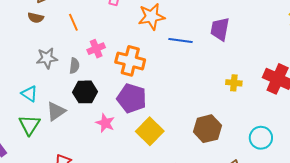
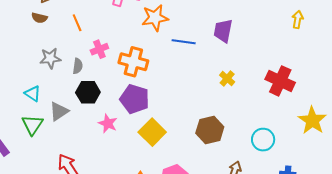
yellow cross: (234, 83) -> (227, 78), moved, turned 35

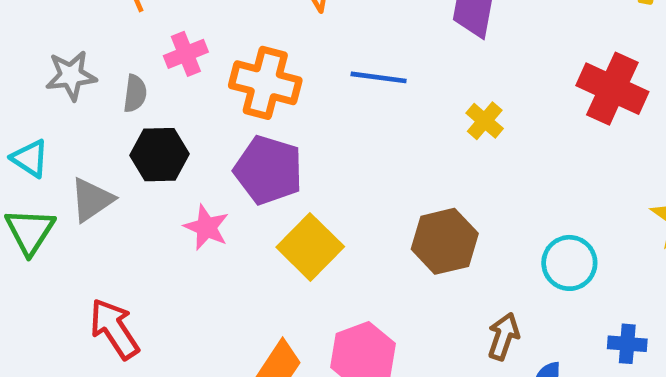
blue line: (184, 42) -> (379, 77), moved
red cross: (280, 81) -> (612, 89), moved

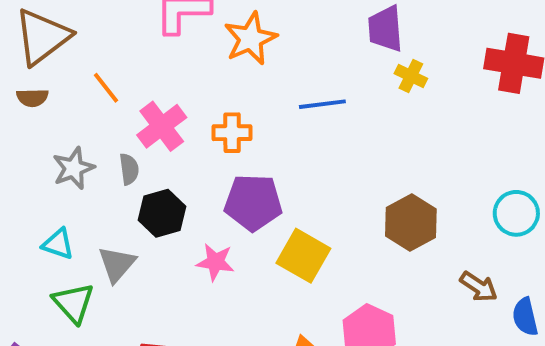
pink cross: (186, 54) -> (162, 126), size x1.4
orange cross: (265, 83) -> (232, 133), size x0.7
yellow cross: (485, 121) -> (411, 76), moved
brown arrow: (503, 336) -> (479, 287), turned 120

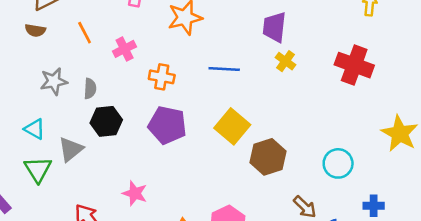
pink cross: (162, 126) -> (125, 49), moved, size x0.7
yellow square: (303, 256) -> (232, 126), moved
pink star: (215, 262) -> (135, 193), moved

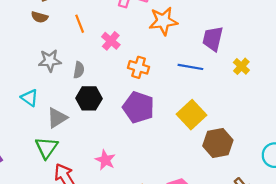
purple trapezoid: (274, 27) -> (213, 39), moved
pink cross: (125, 49) -> (111, 41), turned -30
green triangle: (38, 169) -> (47, 148), moved

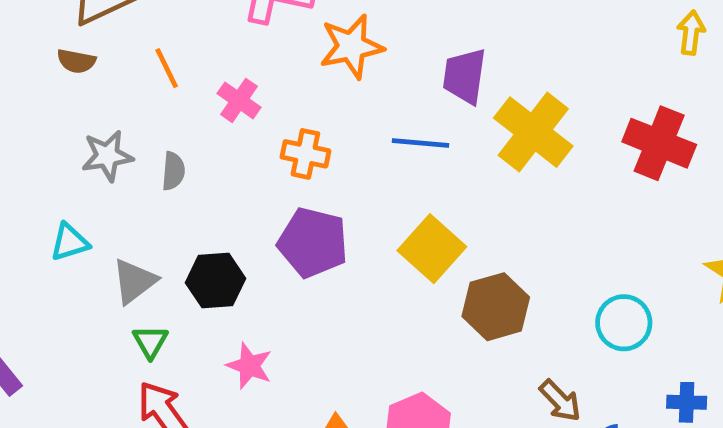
yellow cross: (241, 66) -> (533, 132), size x2.0
cyan triangle: (30, 98) -> (69, 242), turned -48
black hexagon: (89, 98) -> (216, 281), moved
green triangle: (47, 148) -> (150, 342), moved, size x0.7

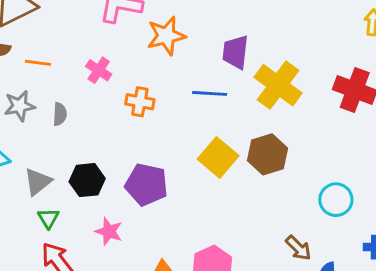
orange line: (167, 68) -> (38, 63), moved, turned -55
purple pentagon: (313, 243) -> (146, 185), moved
brown hexagon: (496, 307) -> (268, 154), moved

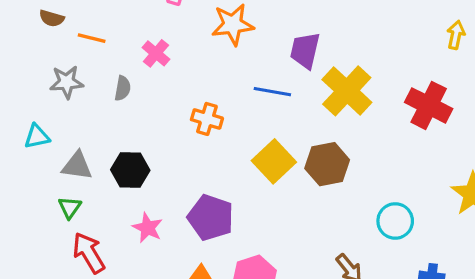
orange cross: (140, 102) -> (207, 119), moved
gray semicircle: (60, 114) -> (123, 88), moved
gray triangle: (38, 182) -> (77, 166), turned 40
purple pentagon: (146, 185) -> (211, 218), moved
green triangle: (48, 218) -> (70, 207), moved

